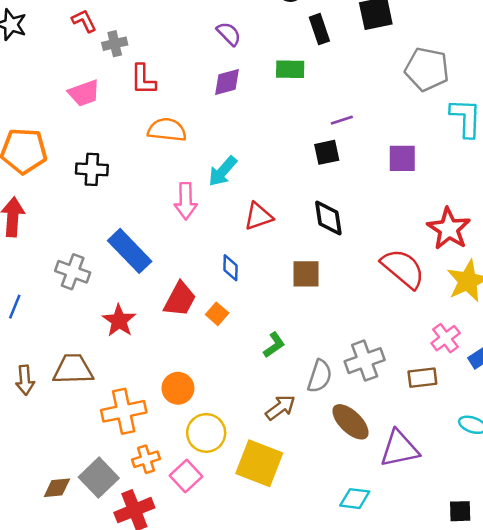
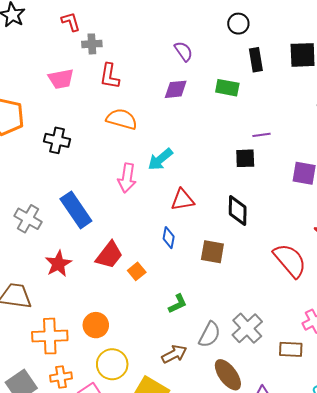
blue diamond: (231, 268) -> (169, 238), moved
gray cross: (365, 361) -> (247, 328), turned -32

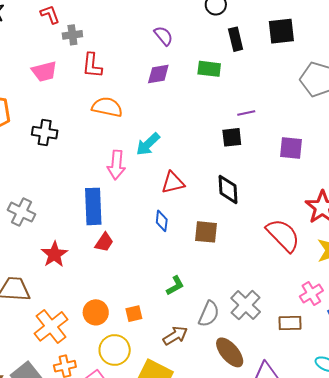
blue rectangle: (76, 210) -> (93, 206), moved, turned 36
red trapezoid: (109, 255) -> (104, 242), size x0.7
orange square: (137, 271) -> (134, 314), moved, turned 30
orange cross: (50, 336) -> (51, 326), turned -32

